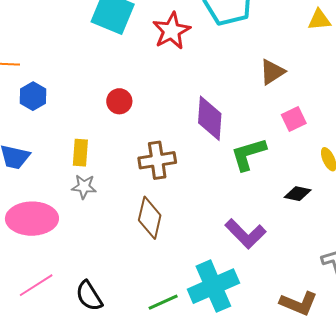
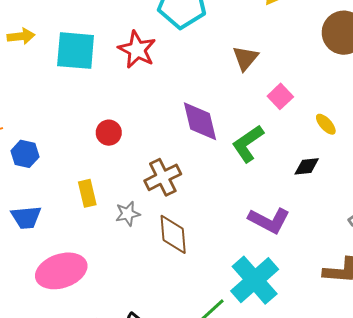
gray star: (84, 187) -> (128, 214), moved

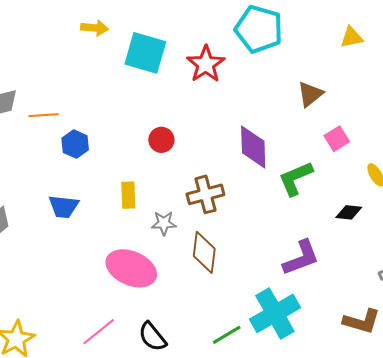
purple L-shape: (269, 220) -> (301, 258), turned -60
pink ellipse: (61, 271) -> (131, 268), moved, turned 30

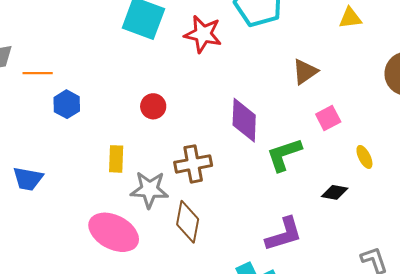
red star: (206, 64) -> (203, 34), turned -30
blue trapezoid: (64, 206) -> (28, 179), moved
gray star: (164, 223) -> (149, 190), size x1.5

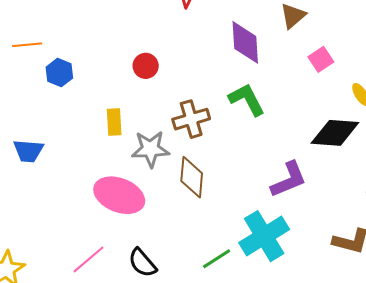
purple diamond: (244, 120) -> (245, 42), moved
green L-shape: (284, 155) -> (247, 100), moved, turned 87
black diamond: (335, 192) -> (335, 133), size x1.8

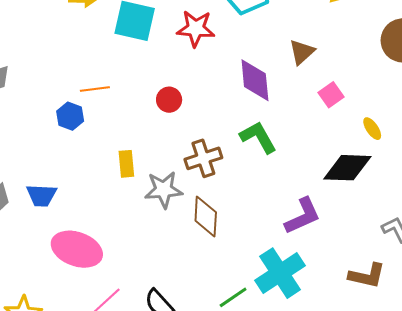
orange line: (27, 45) -> (95, 89), moved
red circle: (146, 66) -> (169, 100), moved
pink ellipse: (119, 195) -> (77, 249), moved

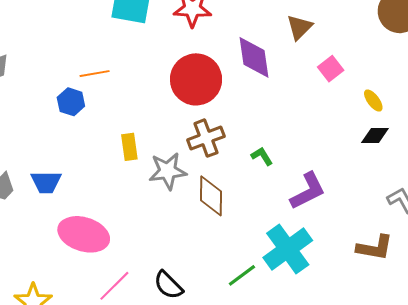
red circle: (169, 100) -> (196, 79), moved, size x2.0
green L-shape: (258, 137) -> (262, 156), moved, size x0.6
black diamond: (347, 168) -> (375, 135), moved, size x0.6

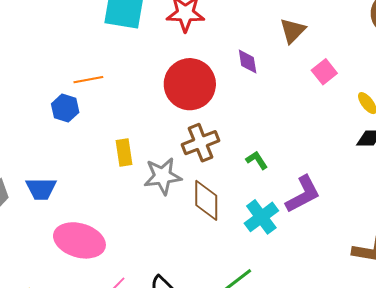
purple diamond: (254, 57) -> (248, 62), size x0.6
cyan cross: (288, 249) -> (261, 217), moved, size x0.7

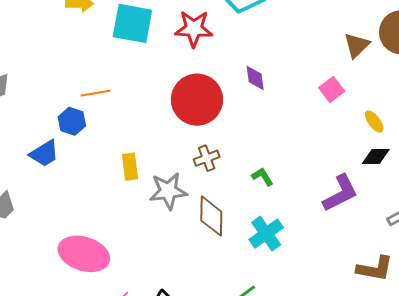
brown triangle: (293, 31) -> (357, 45), moved
brown cross: (201, 143) -> (207, 158), size x0.7
blue trapezoid: (41, 189) -> (44, 154), moved, turned -32
purple L-shape: (303, 194) -> (340, 193), moved

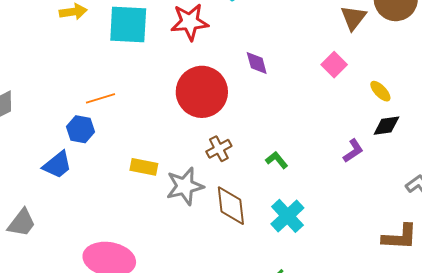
yellow rectangle: (130, 167) -> (144, 167), turned -64
purple L-shape: (340, 193) -> (353, 151), moved, size x0.6

